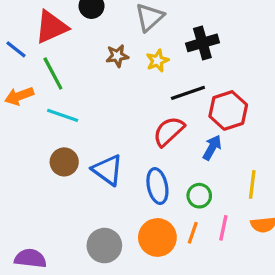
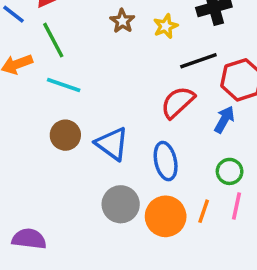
brown star: (117, 56) -> (122, 21), turned -30
green circle: (199, 196) -> (230, 171), moved
gray circle: (104, 246) -> (121, 204), moved

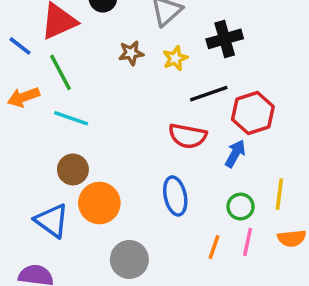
brown star: (122, 21) -> (131, 53), turned 30
red semicircle: (178, 102) -> (188, 136), turned -126
blue triangle: (112, 144) -> (52, 221), moved
gray circle: (121, 204) -> (129, 259), moved
orange circle: (166, 216) -> (99, 203), moved

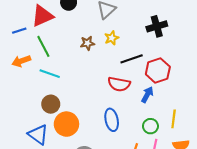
black cross: (225, 39) -> (157, 26), moved
blue line: (20, 46) -> (19, 31), turned -56
brown star: (131, 53) -> (87, 43), moved

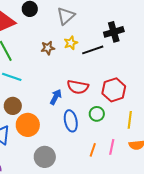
black line: (132, 59) -> (93, 50), moved
red hexagon: (158, 70) -> (114, 90), moved
blue arrow: (147, 95) -> (56, 97), moved
green circle: (150, 126) -> (97, 114), moved

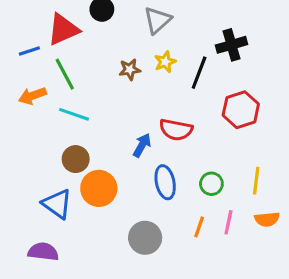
black line: (93, 50) -> (199, 73), turned -50
red hexagon: (114, 90) -> (241, 110), moved
green circle: (97, 114) -> (211, 184), moved
gray circle: (45, 157) -> (145, 238), moved

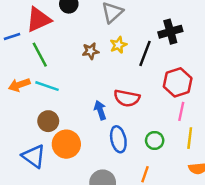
orange arrow: (32, 96) -> (19, 85), moved
blue arrow: (142, 145) -> (100, 110), turned -48
pink line: (228, 222) -> (181, 111), moved

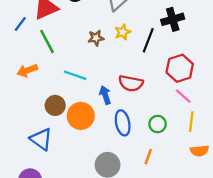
blue line: (12, 36) -> (20, 24), turned -35
cyan line: (47, 86) -> (75, 75), moved
pink line: (181, 111) -> (183, 96), turned -60
orange circle: (66, 144) -> (81, 116), moved

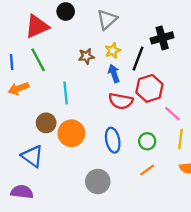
blue line: (20, 24) -> (12, 62), moved, turned -42
red hexagon: (180, 68) -> (149, 88), moved
cyan line: (75, 75) -> (66, 93), turned 65
blue arrow: (105, 95) -> (114, 74), moved
orange line: (148, 157) -> (147, 170), moved, turned 35

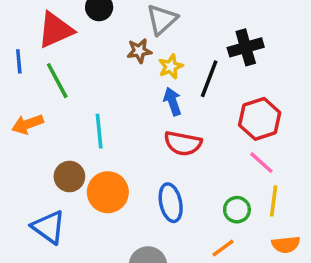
brown star: (86, 56) -> (139, 51), moved
blue line: (12, 62) -> (19, 61), moved
red hexagon: (149, 88) -> (260, 119), moved
green circle: (147, 141) -> (237, 210), moved

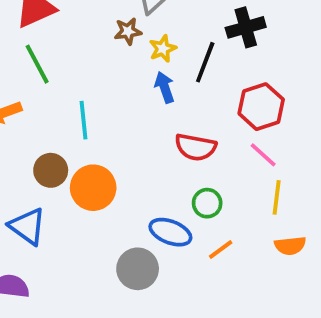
red semicircle: (183, 143) -> (196, 147), moved
blue ellipse: (171, 203) -> (170, 232), moved, turned -57
green circle: (237, 210) -> (207, 203), moved

